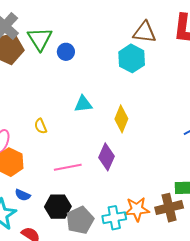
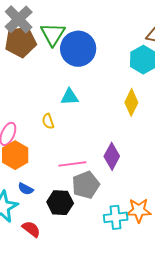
blue circle: (66, 52) -> (78, 49), size x2.0
cyan triangle: (83, 104) -> (69, 97), moved
yellow diamond: (121, 119) -> (131, 102), moved
gray pentagon: (80, 220) -> (86, 185), moved

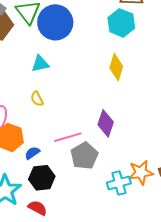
cyan triangle: (69, 97) -> (40, 64), moved
blue semicircle: (26, 189) -> (32, 153), moved, turned 126
black hexagon: (60, 203) -> (42, 178), moved

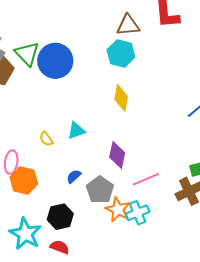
cyan triangle: (40, 64) -> (76, 131), moved
pink line: (68, 137) -> (146, 179), moved
blue semicircle: (32, 153) -> (74, 176), moved
orange star: (141, 173) -> (118, 209), moved, turned -30

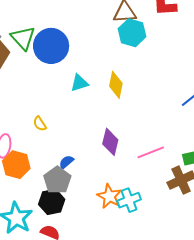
cyan hexagon: (121, 53) -> (132, 33), moved
cyan triangle: (76, 131) -> (79, 83), moved
pink line: (146, 179) -> (151, 152), moved
gray pentagon: (100, 190) -> (57, 180), moved

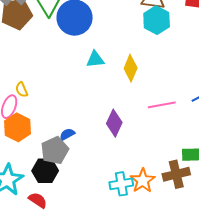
yellow semicircle: (40, 124) -> (22, 90), moved
pink line: (151, 152) -> (162, 105), moved
orange star: (109, 196) -> (143, 181), moved

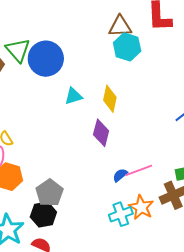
pink line: (162, 105) -> (139, 170), moved
purple diamond: (114, 123) -> (101, 133), moved
blue semicircle: (67, 134) -> (120, 175), moved

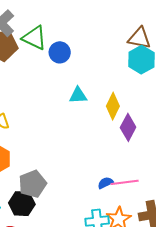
green triangle: (18, 50) -> (34, 38), turned -36
blue circle: (46, 59) -> (60, 52), size x0.6
purple diamond: (101, 133) -> (128, 127), moved

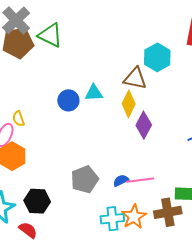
brown triangle: (139, 38) -> (135, 78), moved
blue circle: (60, 52) -> (68, 100), moved
gray pentagon: (33, 184) -> (85, 179), moved

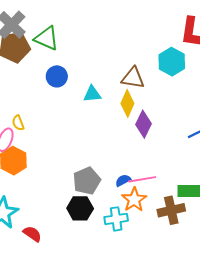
cyan hexagon: (157, 57) -> (172, 62), moved
blue circle: (68, 100) -> (57, 76), moved
black hexagon: (37, 201) -> (80, 208), moved
orange star: (134, 217) -> (134, 200), moved

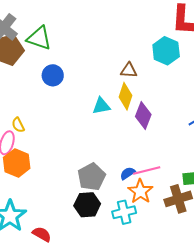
brown triangle: (133, 78) -> (129, 70), size x0.7
cyan triangle: (92, 94) -> (101, 106), moved

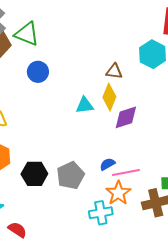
purple diamond: (143, 115) -> (126, 117), turned 48
blue semicircle: (128, 173) -> (107, 164), moved
black hexagon: (87, 205) -> (34, 174), moved

